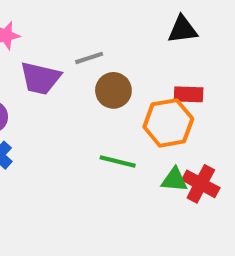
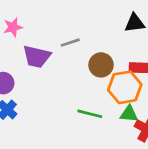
brown circle: (113, 90) -> (101, 65), moved
green triangle: (174, 180) -> (129, 114), moved

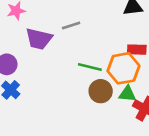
brown circle: (101, 65) -> (101, 91), moved
green line: (90, 114) -> (90, 67), moved

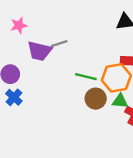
gray line: (71, 25) -> (59, 44), moved

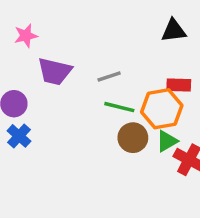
gray line: (59, 44) -> (109, 76), moved
green triangle: (120, 101) -> (167, 141), turned -35

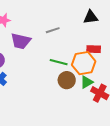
gray line: (109, 76) -> (53, 30), moved

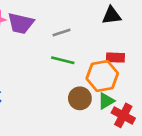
purple trapezoid: (21, 41) -> (21, 23), moved
green line: (59, 62) -> (63, 60), moved

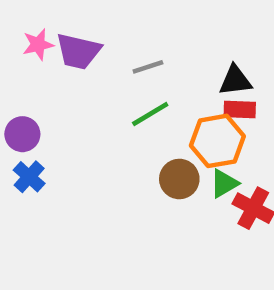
black triangle: (111, 15) -> (235, 80), moved
green line: (63, 60) -> (150, 114), turned -45

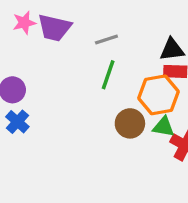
green line: (150, 114) -> (108, 75), turned -40
green triangle: (224, 183) -> (164, 127), turned 40

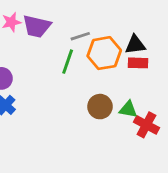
green line: (108, 75) -> (68, 62), moved
orange hexagon: (158, 95) -> (104, 53), moved

